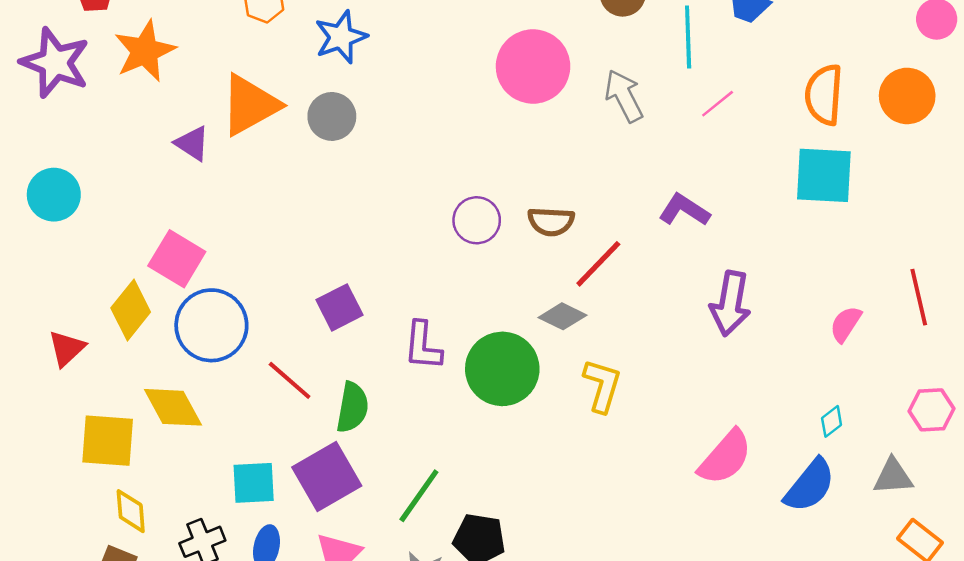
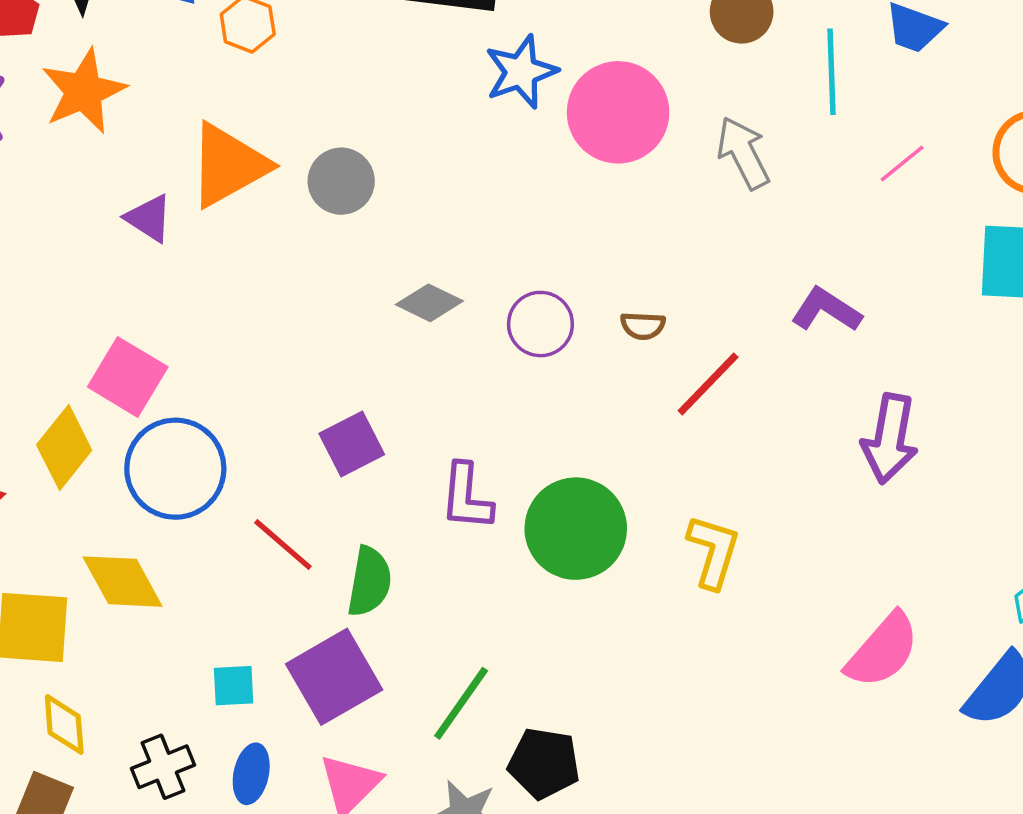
blue star: (341, 37) -> (521, 72), moved
pink line: (718, 104) -> (902, 163), moved
brown semicircle: (551, 222) -> (643, 326), size x0.7
gray diamond: (562, 316) -> (429, 303), moved
cyan square: (254, 483) -> (234, 686), size x0.7

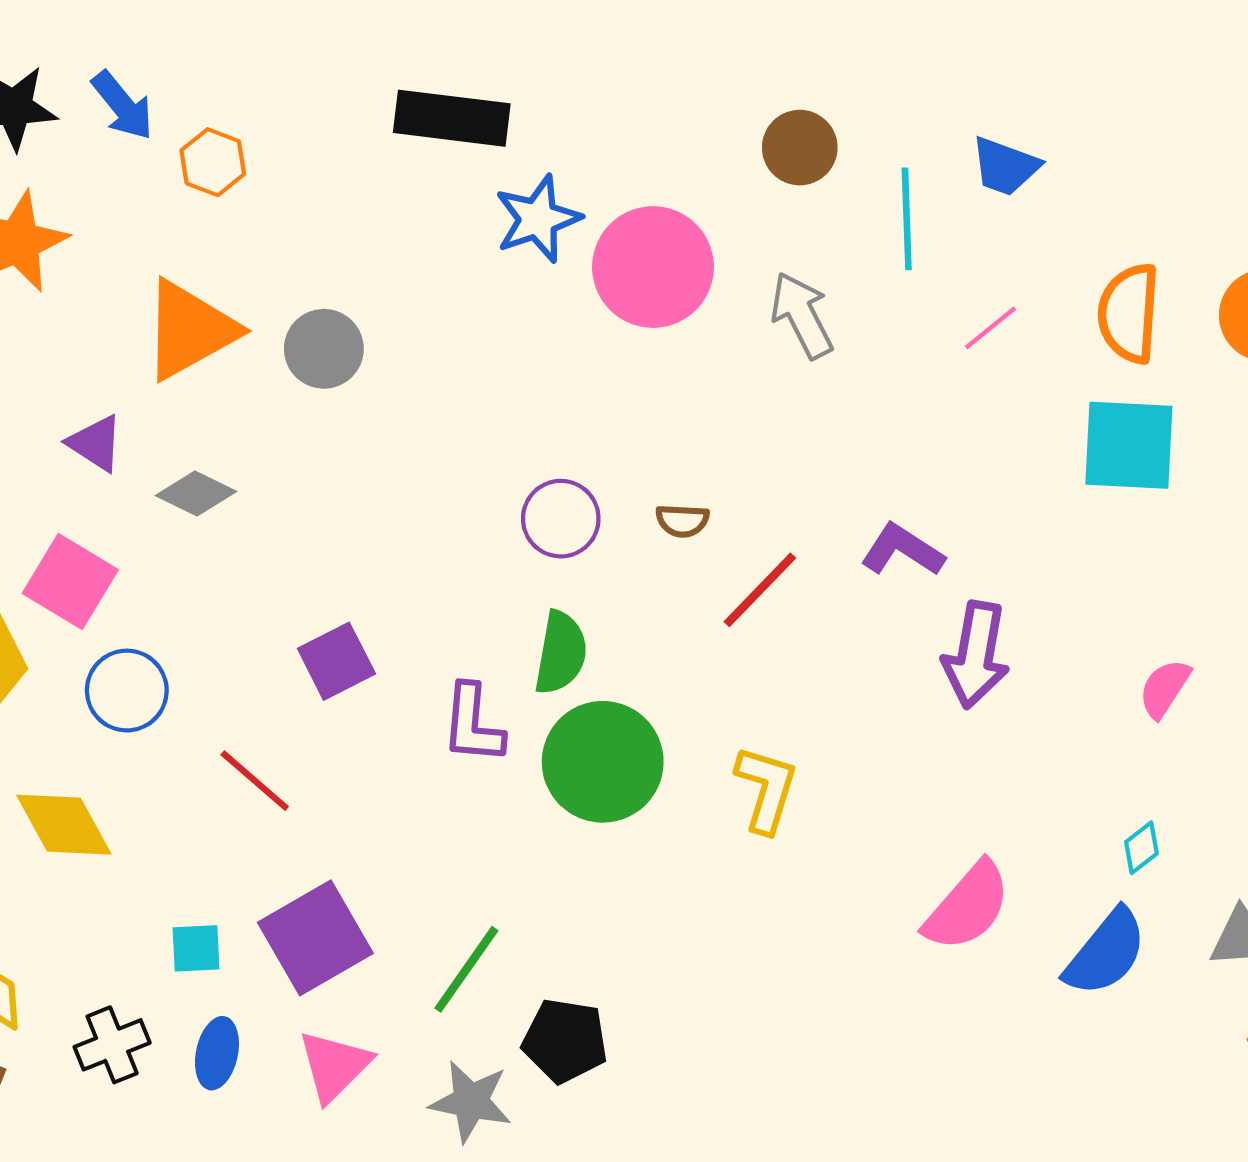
purple triangle: (149, 218) -> (95, 443), moved
gray diamond: (429, 303) -> (196, 493), moved
purple L-shape: (826, 310) -> (902, 550), moved
blue circle: (175, 469) -> (127, 691), size x0.7
green semicircle: (369, 582) -> (561, 653), moved

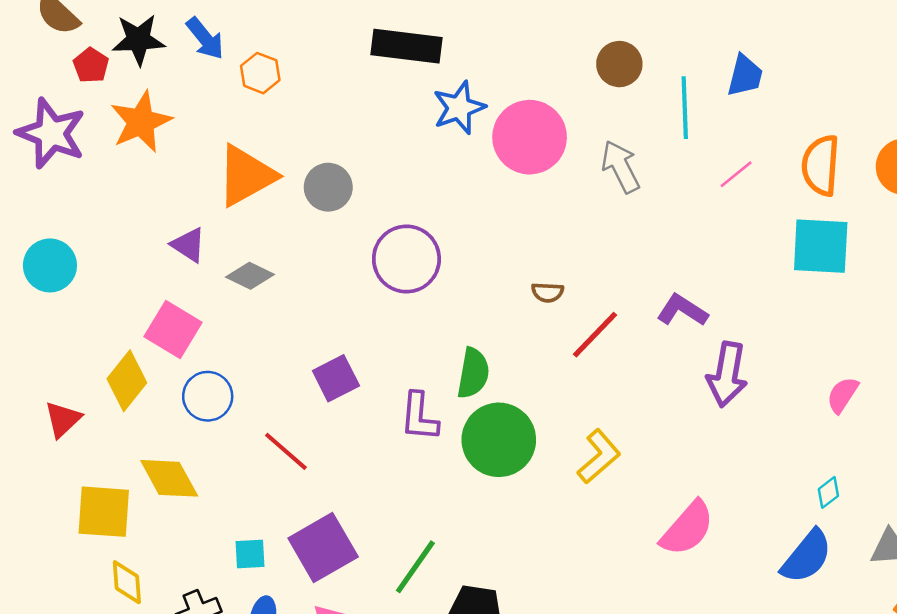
blue trapezoid: (1005, 166) -> (745, 76), turned -96
purple circle: (561, 519) -> (406, 259), moved, size x1.4
yellow L-shape: (766, 789) -> (599, 457), turned 32
pink semicircle: (967, 906) -> (687, 528), moved

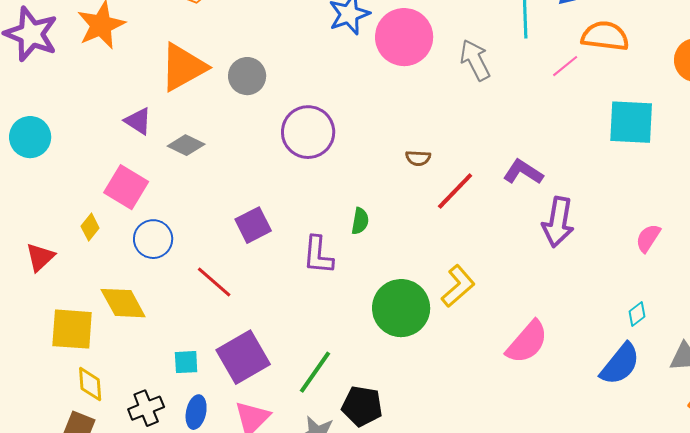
orange semicircle: (821, 165) -> (605, 36), moved, turned 93
green semicircle: (473, 373) -> (360, 221), size x0.7
yellow diamond: (127, 381) -> (90, 227), size x0.6
green circle: (499, 440) -> (401, 308), moved

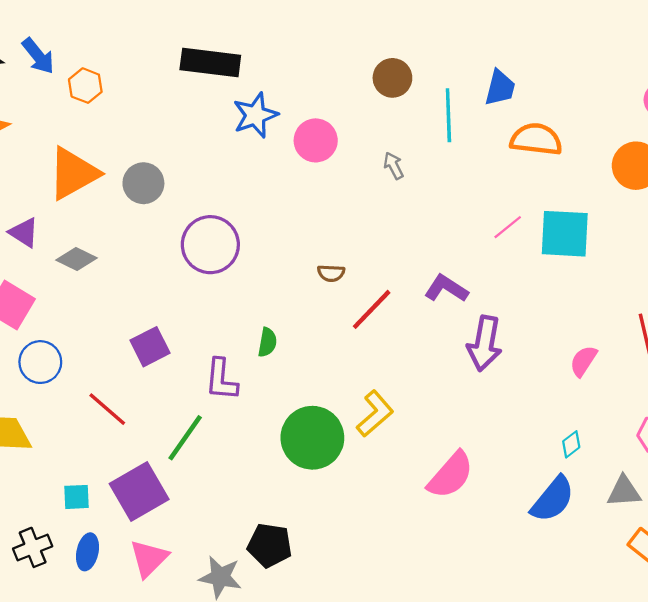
pink circle: (404, 37) -> (316, 140), size x0.7
gray arrow: (475, 60) -> (394, 166), size x0.6
pink line: (565, 66) -> (508, 227), moved
green line: (315, 372) -> (185, 438), moved

